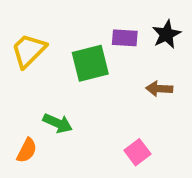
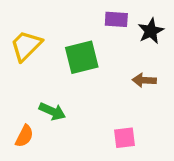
purple rectangle: (125, 38) -> (116, 19), moved
pink square: (137, 152) -> (125, 138), turned 30

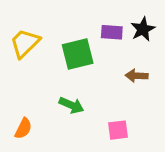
purple rectangle: (116, 19) -> (112, 32), moved
green arrow: (52, 111) -> (71, 105), moved

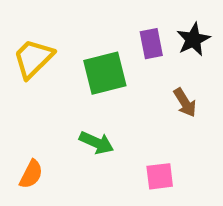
purple rectangle: (112, 32) -> (151, 44), turned 75
brown arrow: (137, 76) -> (185, 103), turned -125

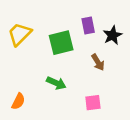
black star: (193, 39) -> (113, 35), moved
brown arrow: (185, 103) -> (98, 62), moved

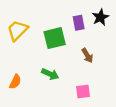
black star: (113, 35) -> (100, 17), moved
orange semicircle: (18, 101) -> (15, 82), moved

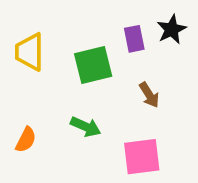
yellow trapezoid: (17, 30) -> (30, 52), turned -45
pink square: (83, 92) -> (142, 157), size x1.5

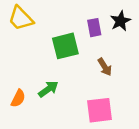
yellow trapezoid: (30, 52) -> (21, 18), moved, turned -44
green arrow: (86, 127) -> (48, 89), moved, turned -60

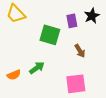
green square: (65, 46) -> (50, 35), turned 30
orange semicircle: (18, 98) -> (14, 75), turned 40

